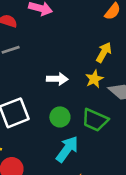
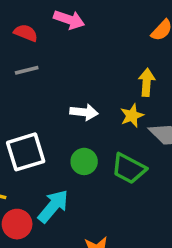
yellow arrow: (104, 52) -> (147, 82), turned -30
cyan arrow: (67, 149) -> (53, 206), moved

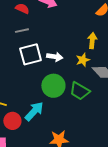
white square: (26, 152) -> (31, 54), moved
green circle: (84, 161) -> (53, 86), size x1.5

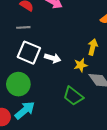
white square: (31, 54) -> (29, 53), turned 30
green circle: (53, 86) -> (18, 84), moved

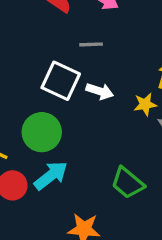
gray line: (23, 27) -> (91, 44), moved
green trapezoid: (73, 96) -> (128, 183), moved

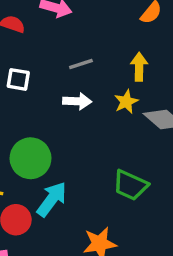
gray line: (91, 44) -> (81, 64), moved
white square: (61, 81) -> (18, 79), moved, size x0.6

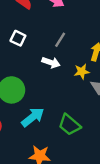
gray line: (81, 64) -> (60, 40), turned -56
cyan arrow: (52, 199) -> (33, 117), moved

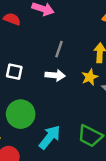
white square: (18, 38) -> (14, 72), moved

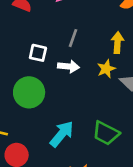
white square: (14, 72) -> (38, 53), moved
green circle: (21, 114) -> (29, 92), moved

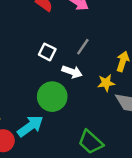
green circle: (29, 92) -> (52, 97), moved
cyan arrow: (62, 134) -> (30, 126), moved

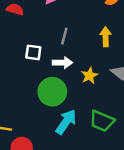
yellow star: (106, 83) -> (90, 76), moved
cyan arrow: (30, 126) -> (66, 122), moved

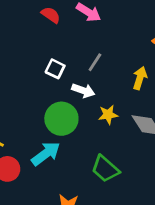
cyan arrow: (66, 122) -> (46, 154), moved

